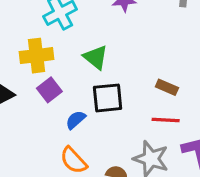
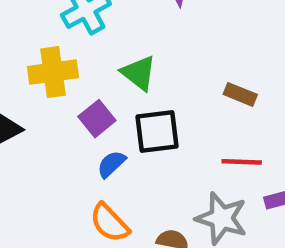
brown rectangle: (167, 87) -> (240, 94), moved
purple square: (49, 90) -> (97, 119), moved

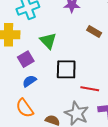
brown rectangle: (240, 94) -> (94, 31), moved
black square: (157, 132) -> (66, 69), moved

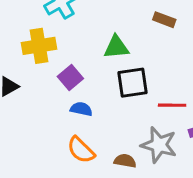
green triangle: (48, 41) -> (116, 47), moved, turned -42
blue semicircle: (29, 81) -> (81, 109), turned 56

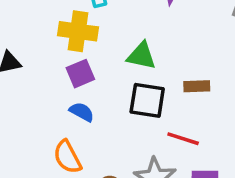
brown rectangle: (164, 20) -> (197, 86), moved, turned -40
yellow cross: (39, 46) -> (78, 31), moved

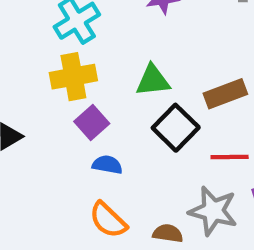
brown rectangle: (197, 86) -> (225, 94), size x1.4
black square: (147, 100) -> (176, 128), turned -36

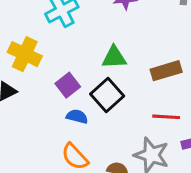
yellow cross: (73, 77) -> (25, 54), moved, turned 32
black square: (176, 128) -> (107, 95), moved

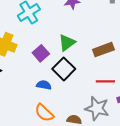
green triangle: (114, 57) -> (67, 43), turned -30
purple square: (68, 85) -> (41, 53), moved

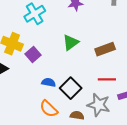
purple square: (41, 53) -> (33, 55), moved
black square: (64, 69) -> (71, 88), moved

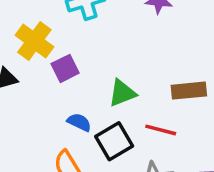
green triangle: (71, 42) -> (122, 93), moved
red line: (107, 79) -> (161, 130), moved

